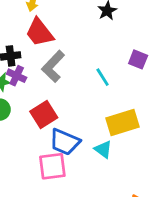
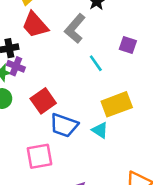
gray L-shape: (53, 66) -> (75, 29), moved
pink square: (52, 166) -> (40, 156), moved

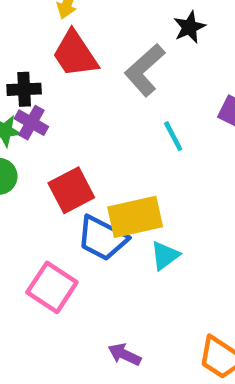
yellow rectangle: (117, 104) -> (135, 217), moved
cyan triangle: (100, 130) -> (165, 255), turned 42
pink square: (40, 156) -> (52, 287), turned 36

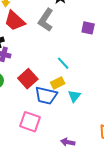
cyan line: (173, 136) -> (63, 63), moved
yellow rectangle: (135, 217) -> (58, 83), size x0.6

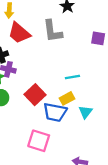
gray L-shape: (46, 20) -> (53, 31), turned -40
cyan line: (63, 63) -> (72, 77), turned -56

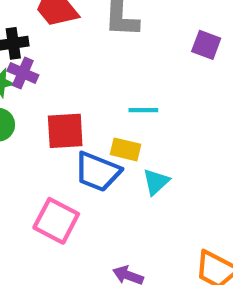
red square: (35, 95) -> (65, 131), turned 30
yellow rectangle: (67, 98) -> (125, 149), turned 32

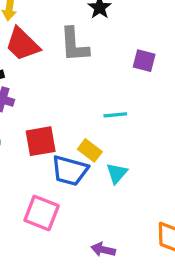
cyan line: (143, 110) -> (115, 115), moved
yellow rectangle: (125, 149) -> (90, 150), turned 30

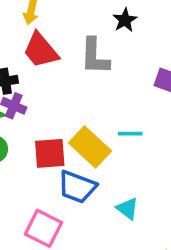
yellow rectangle: (90, 150) -> (90, 147), moved, size x1.6
cyan triangle: (117, 173) -> (127, 209), moved, turned -40

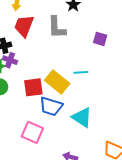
red trapezoid: (41, 50) -> (24, 26), turned 65
cyan triangle: (127, 209) -> (82, 117), size x1.5

